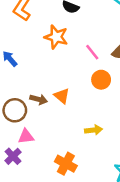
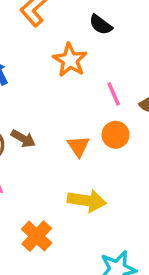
orange triangle: (62, 96) -> (78, 146), moved
yellow arrow: (94, 130) -> (87, 200), size x1.5

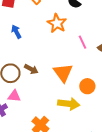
orange circle: (116, 135) -> (87, 86), moved
orange triangle: (78, 146) -> (63, 73), size x1.5

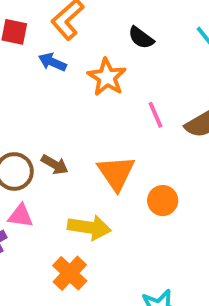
blue arrow: (16, 32) -> (52, 62), moved, turned -40
yellow arrow: (69, 104) -> (89, 227), moved

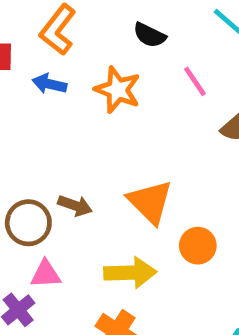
pink line: (156, 115) -> (195, 81), moved
orange circle: (163, 201) -> (198, 246), moved

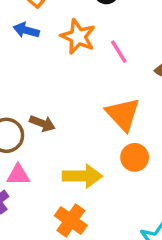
pink line: (195, 81) -> (119, 52), moved
orange triangle: (150, 202) -> (123, 114), moved

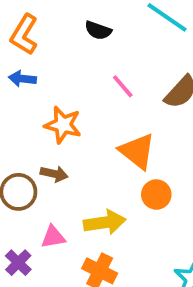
orange star: (78, 37) -> (63, 125), moved
pink triangle: (18, 175) -> (53, 237), moved

